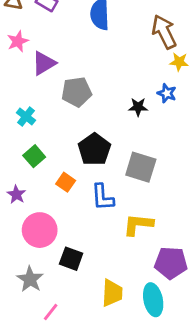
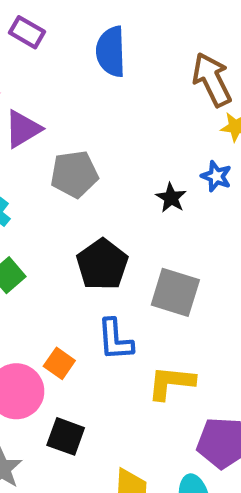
black star: (138, 107) -> (171, 198), turned 30
orange square: (66, 182) -> (59, 363), moved

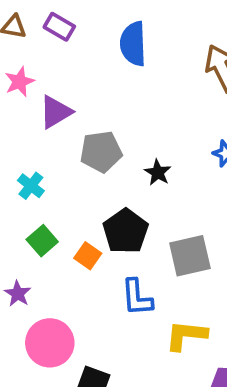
black star: (171, 198) -> (158, 172), moved
gray square: (175, 292) -> (190, 256), turned -30
orange square: (59, 363) -> (88, 256), moved

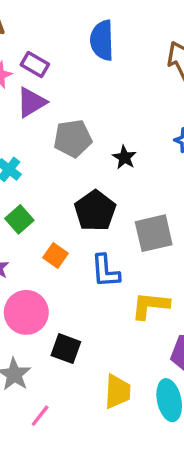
purple rectangle: (59, 27) -> (35, 64), moved
orange square: (88, 256) -> (56, 256), moved

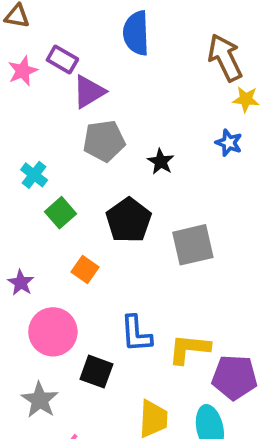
purple triangle: (31, 102) -> (89, 92), moved
green square: (19, 219) -> (61, 213), moved
blue L-shape: (105, 271) -> (136, 334), moved
yellow L-shape: (150, 305) -> (189, 349), moved

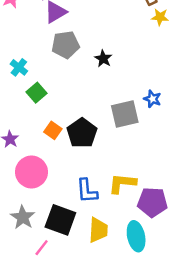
blue star: (229, 143) -> (152, 99), moved
black pentagon: (129, 220) -> (82, 133), moved
blue L-shape: (136, 334) -> (87, 191), moved
black square: (96, 372) -> (60, 220), moved, size x1.4

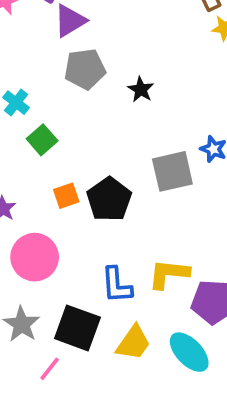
orange square: (53, 130) -> (66, 196), turned 36
yellow trapezoid: (98, 230) -> (133, 343), turned 32
cyan ellipse: (136, 236) -> (189, 352), turned -32

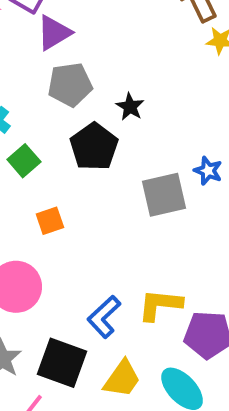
black pentagon: (109, 199) -> (94, 147), moved
blue L-shape: (117, 285) -> (104, 317), turned 51

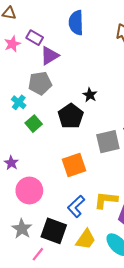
gray pentagon: (70, 85) -> (40, 83), moved
orange square: (50, 221) -> (74, 165), moved, size x1.6

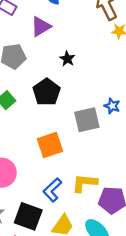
purple triangle: (50, 56) -> (41, 26), moved
black star: (90, 95) -> (67, 59), moved

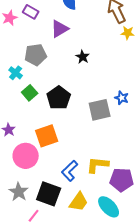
black pentagon: (47, 92) -> (59, 98), moved
orange square: (50, 145) -> (47, 136), moved

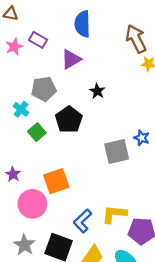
black pentagon: (59, 98) -> (69, 120), moved

